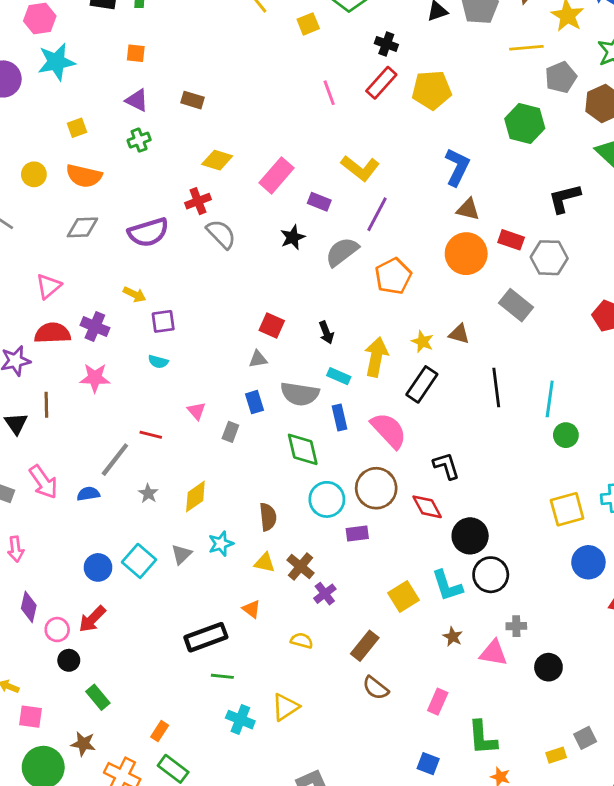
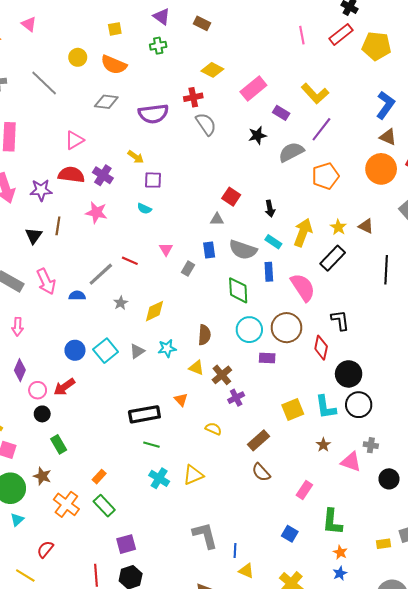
red diamond: (427, 507) -> (321, 348), turned 30

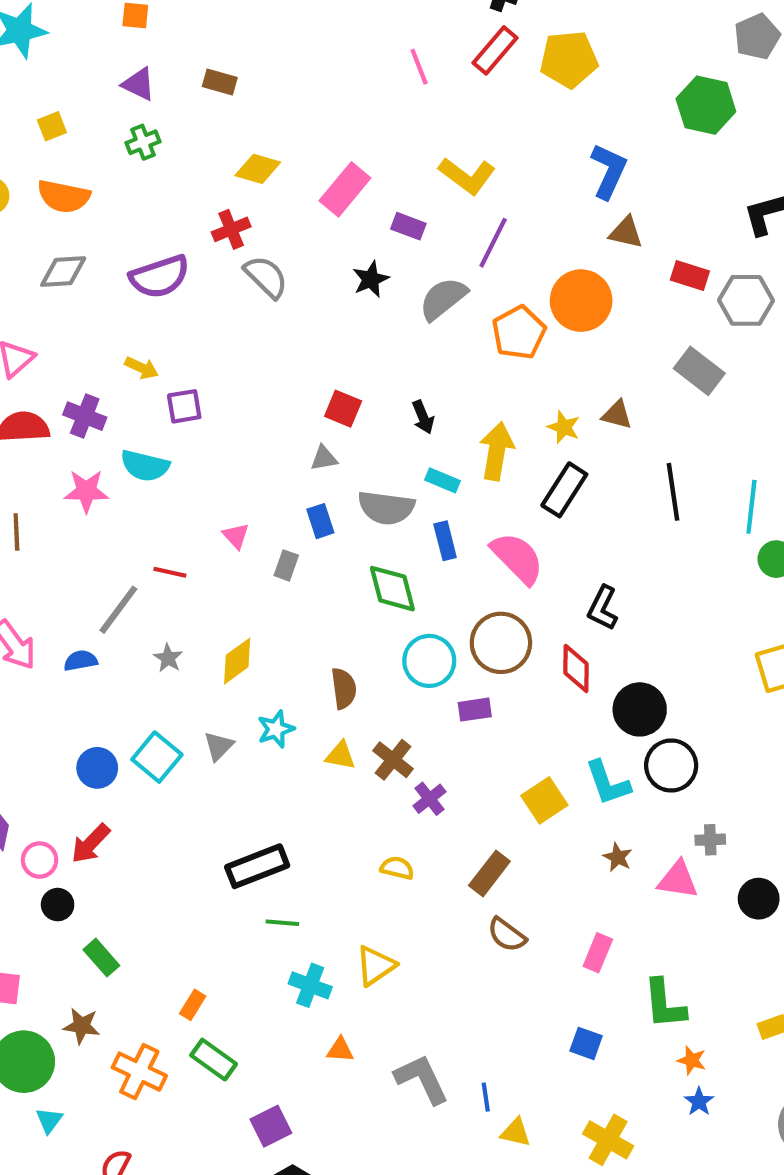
orange circle: (381, 169) -> (581, 301), moved
cyan semicircle: (144, 209) -> (145, 466), moved, size x1.6
black L-shape: (340, 320) -> (603, 608), turned -135
orange triangle: (181, 400) -> (340, 1050), moved, turned -32

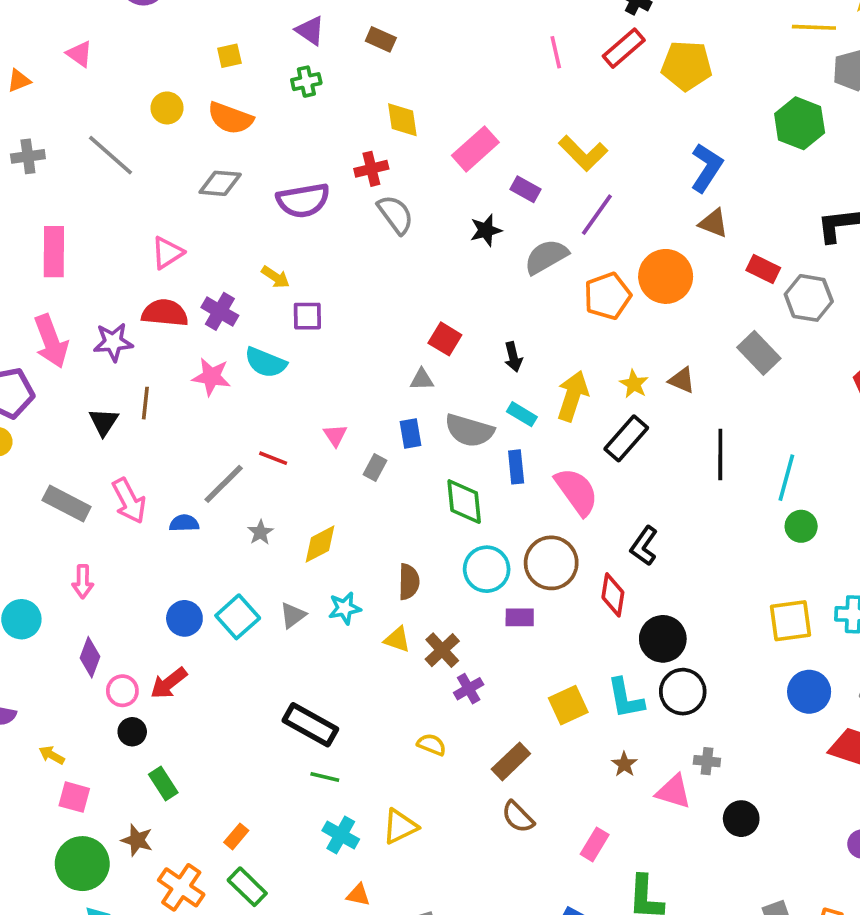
yellow diamond: (258, 169) -> (402, 120), turned 57
black rectangle: (257, 866) -> (310, 725), turned 42

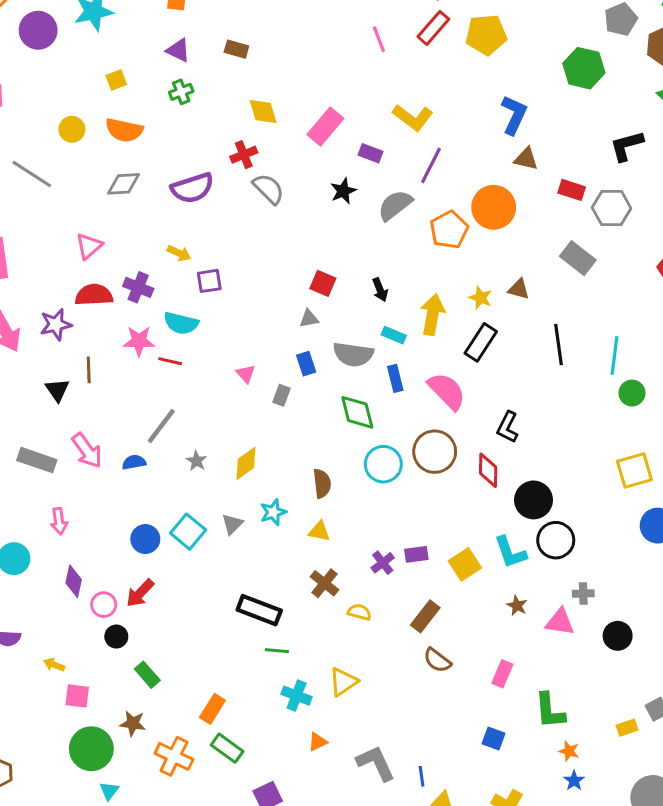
red line: (273, 458) -> (170, 361), moved
purple rectangle: (520, 617) -> (416, 554), moved
brown cross: (442, 650) -> (324, 583), moved
orange rectangle: (236, 836) -> (212, 709), size x1.4
orange triangle: (358, 895) -> (318, 742), turned -30

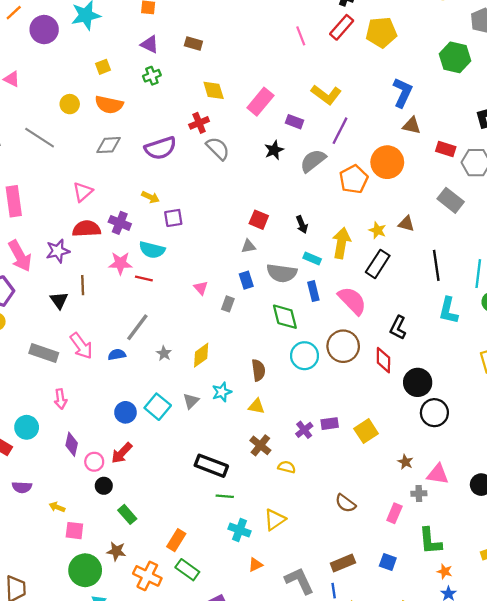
cyan L-shape: (510, 552) -> (448, 311), moved, turned 32
gray cross: (583, 593) -> (419, 494), moved
brown rectangle: (425, 616) -> (343, 563), moved, turned 30

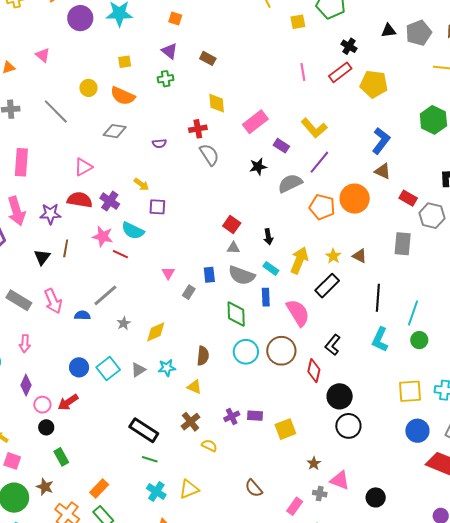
purple semicircle: (160, 148) -> (159, 143), size x0.5
orange pentagon: (354, 179) -> (322, 207), turned 30
gray rectangle: (451, 200) -> (403, 244), turned 45
gray triangle: (248, 246) -> (233, 248), moved

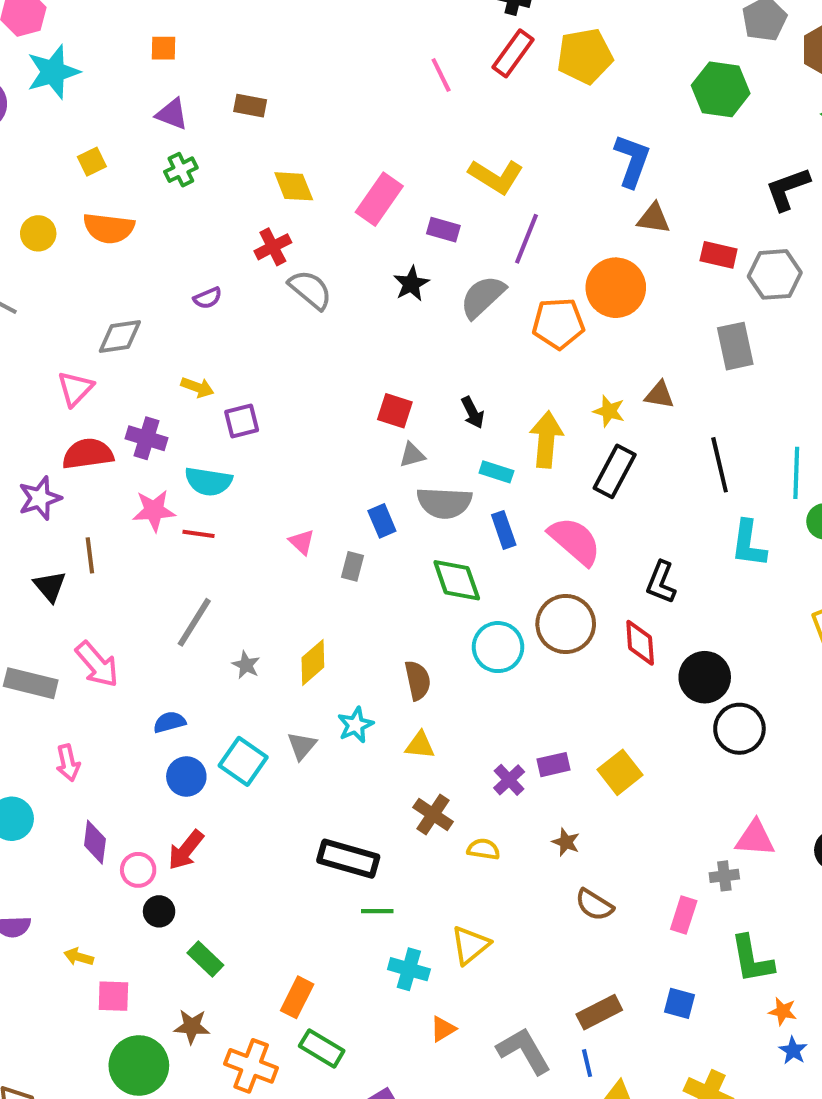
gray diamond: (115, 131) -> (120, 337), moved
blue semicircle: (82, 315) -> (169, 722), moved
brown star: (314, 463) -> (566, 842), moved

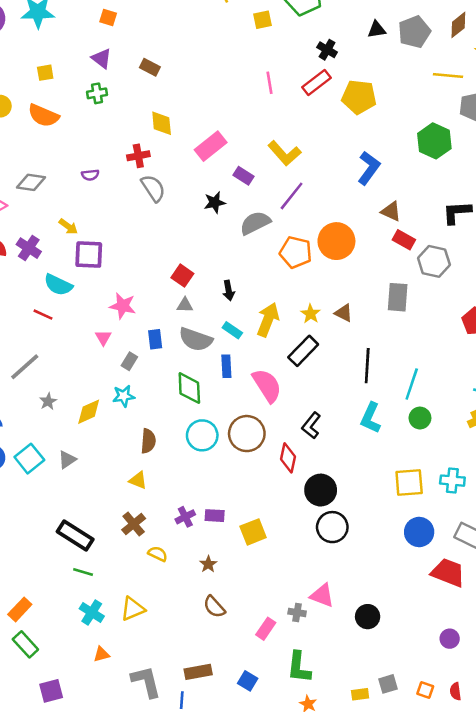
brown triangle: (654, 218) -> (391, 211), moved
purple square: (242, 421) -> (89, 255), size x1.4
pink star: (154, 510) -> (123, 306), moved
cyan star: (355, 725) -> (124, 396), moved

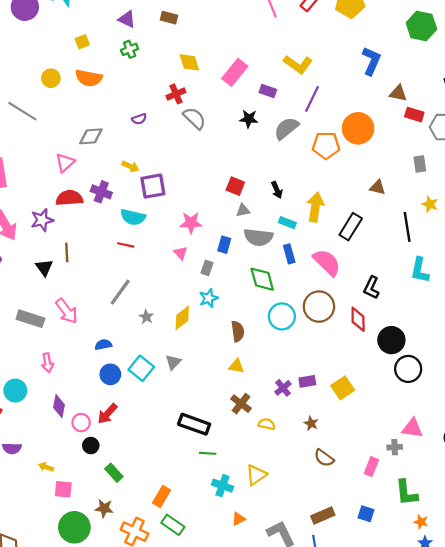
black star: (215, 202) -> (249, 119), turned 30
gray rectangle: (398, 297) -> (420, 164), size x0.7
yellow star: (311, 314) -> (430, 204), moved
blue rectangle: (155, 339) -> (224, 245), turned 35

